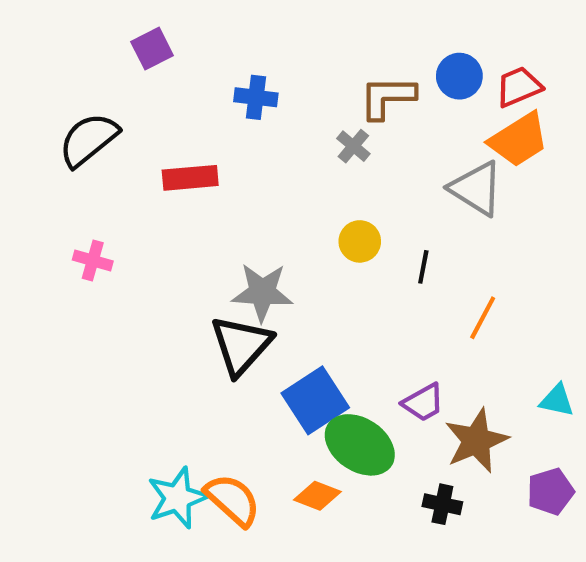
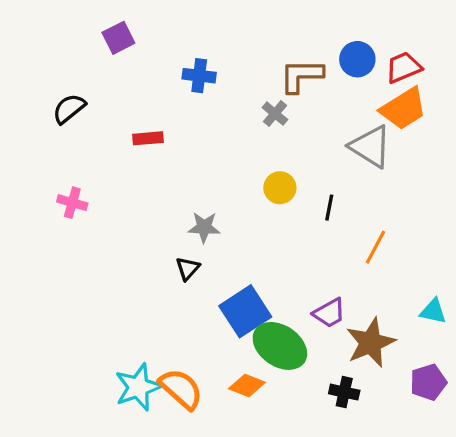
black semicircle: (88, 140) -> (69, 109), size x0.7
red rectangle: (190, 178) -> (148, 138), size x0.7
gray star: (262, 292) -> (204, 227), size x0.7
black triangle: (241, 345) -> (188, 268), size x0.5

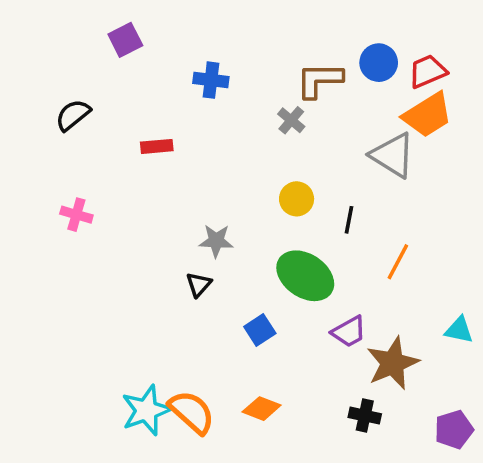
blue square: (245, 311) -> (260, 330), size x0.6
green ellipse: (280, 346) -> (305, 276), moved
purple pentagon: (428, 382) -> (454, 430), moved

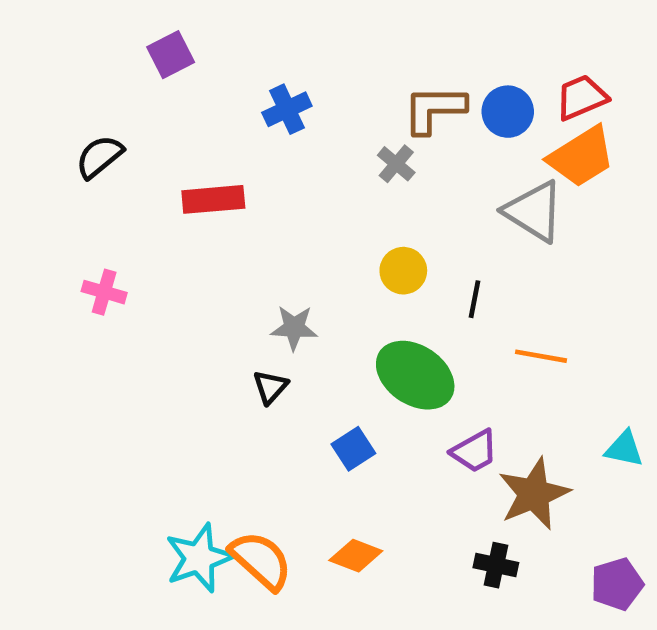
blue circle: (379, 63) -> (508, 112), moved
blue cross: (211, 80) -> (287, 109), turned -32
red rectangle: (157, 146) -> (213, 199), size x1.4
orange line: (398, 262) -> (541, 356), turned 72

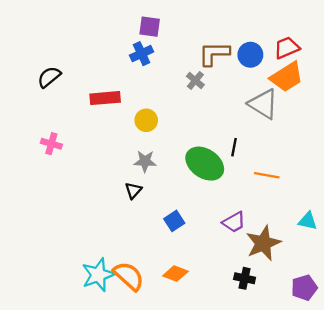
purple square: (171, 55) -> (150, 27), moved, turned 35
yellow circle: (403, 271) -> (146, 120), moved
green ellipse: (415, 375) -> (205, 164), moved

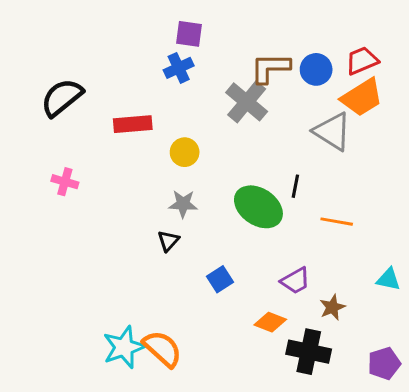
black semicircle: (49, 77) -> (62, 97), size x1.4
gray cross: (195, 80) -> (247, 102), size x1.8
brown star: (263, 243) -> (332, 307), size x0.6
orange diamond: (175, 274) -> (270, 322), moved
black cross: (245, 278) -> (309, 352), size x1.6

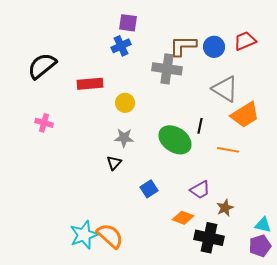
orange trapezoid: (362, 97) -> (245, 115), moved
gray cross: (247, 102) -> (167, 69), turned -32
cyan triangle: (388, 279) -> (263, 225), moved

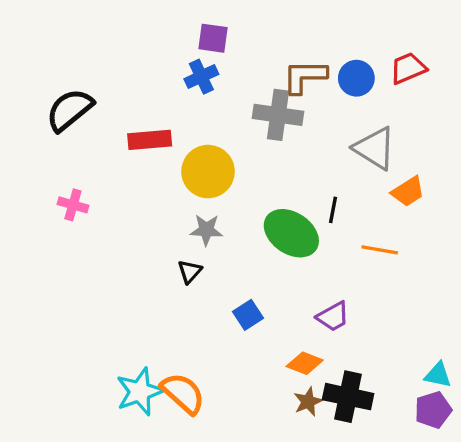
yellow circle: (125, 103) -> (208, 172), size x1.6
orange trapezoid: (245, 115) -> (408, 192), size x0.7
brown star: (225, 208) -> (308, 402), moved

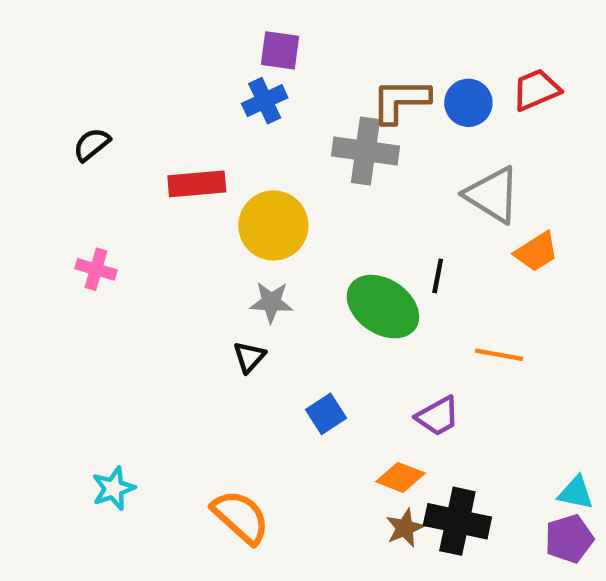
black semicircle: (70, 110) -> (92, 144), size x0.6
orange line: (380, 250) -> (499, 355), moved
cyan star: (140, 392) -> (114, 488), moved, size x0.7

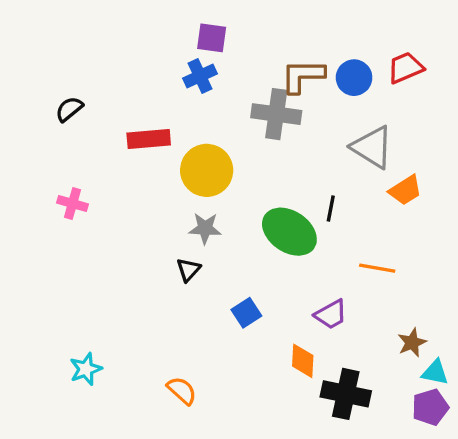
orange diamond: (400, 477) -> (303, 361), turned 72
orange semicircle: (241, 517) -> (182, 391), size x0.7
brown star: (405, 528) -> (412, 343), moved

